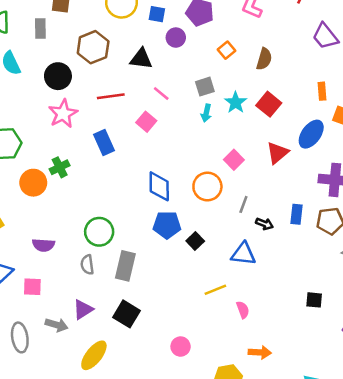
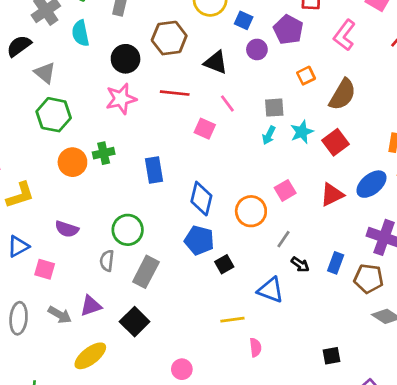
brown semicircle: (264, 59) -> (343, 94), size x1.4
pink square: (146, 122) -> (205, 129), turned -30
blue rectangle: (104, 142) -> (154, 170), moved
black square: (314, 300) -> (332, 356), turned -30

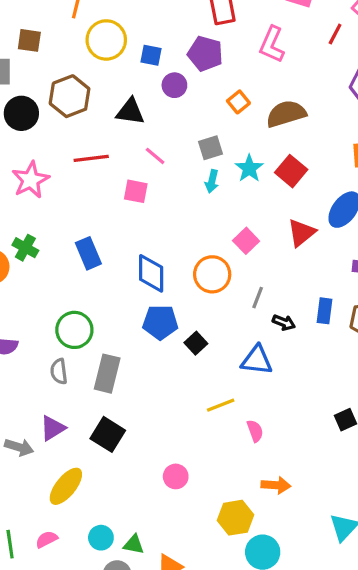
black circle: (126, 59) -> (21, 113), moved
brown semicircle: (343, 94) -> (286, 114), turned -124
green cross: (104, 153) -> (25, 248), turned -35

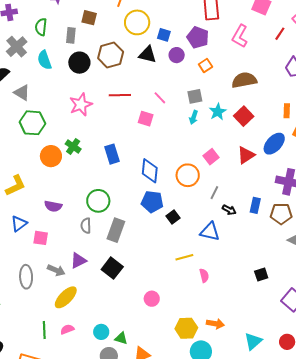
orange square: (238, 102) -> (205, 66), moved
black triangle: (130, 112) -> (148, 55), moved
orange arrow: (276, 485) -> (215, 324), moved
yellow ellipse: (66, 486) -> (66, 297), moved

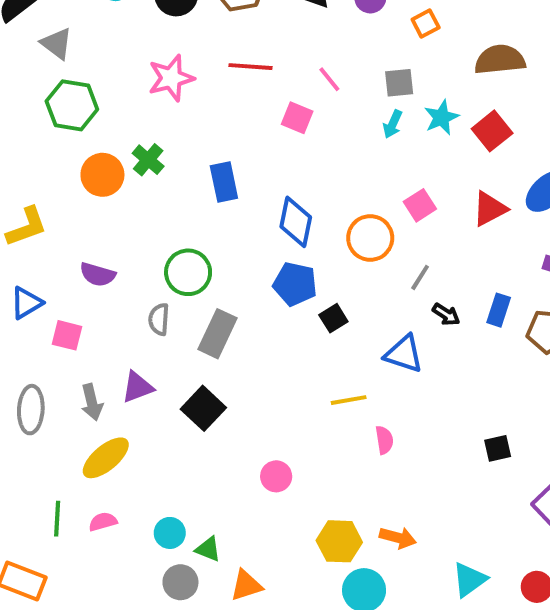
gray arrow: (56, 270) -> (92, 402), turned 48

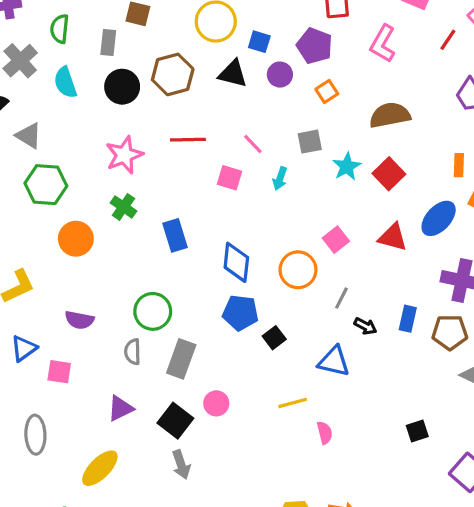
cyan arrow: (393, 124) -> (280, 179), moved
green cross: (148, 160) -> (123, 207), moved
red triangle: (490, 209) -> (393, 237), turned 48
gray arrow: (92, 402) -> (181, 465), moved
pink circle: (276, 476) -> (216, 403), moved

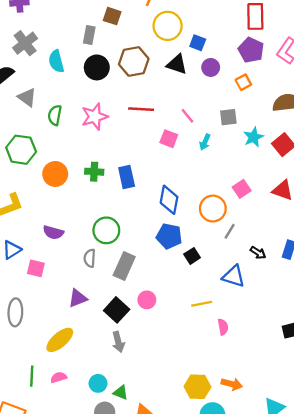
green semicircle: (60, 29) -> (55, 115), moved
purple pentagon: (315, 46) -> (251, 50), moved
green hexagon: (46, 185) -> (21, 150), moved
green cross: (123, 207) -> (94, 172), moved, turned -36
gray line: (341, 298) -> (230, 231), moved

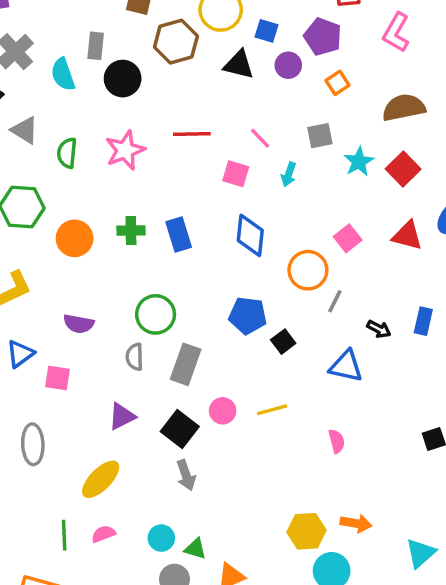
gray rectangle: (89, 35) -> (96, 46), moved
purple pentagon: (251, 50) -> (323, 37), moved
brown hexagon: (134, 61) -> (176, 42), moved
blue diamond: (169, 200) -> (250, 235), moved
yellow line: (202, 304) -> (272, 410), moved

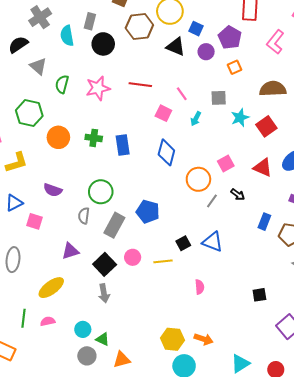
blue pentagon: (248, 316) -> (148, 212), moved
black arrow: (379, 329) -> (238, 195), moved
black square: (283, 342) -> (183, 243), moved

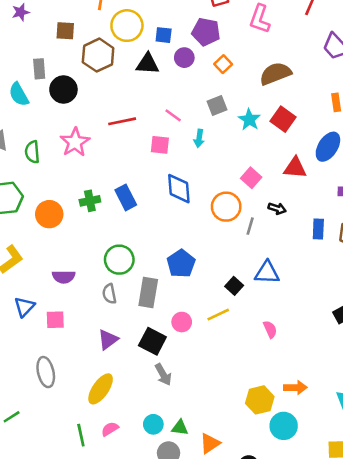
blue pentagon: (148, 212) -> (181, 264), turned -30

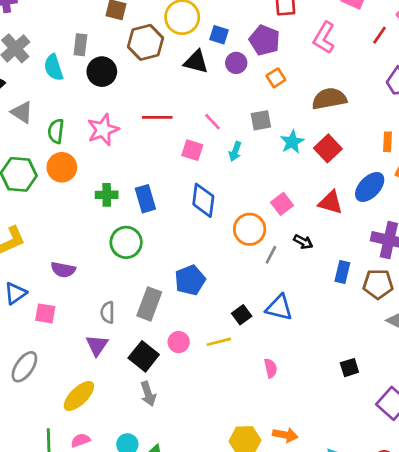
orange circle: (49, 214) -> (62, 167), moved
green circle: (119, 260) -> (126, 242), moved
gray semicircle: (109, 294) -> (108, 312), moved
purple triangle: (108, 340) -> (97, 345), turned -30
gray ellipse: (46, 372) -> (24, 367), turned 36

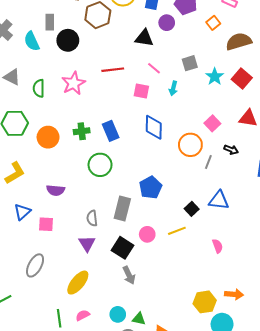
black triangle: (196, 62) -> (144, 38), moved
orange square: (276, 78) -> (213, 23), moved
orange circle: (62, 167) -> (48, 137), moved

